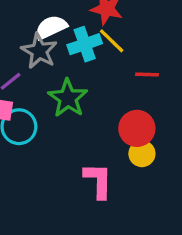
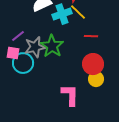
gray star: (39, 51) -> (35, 47), moved, turned 30
red line: (147, 74) -> (91, 36), moved

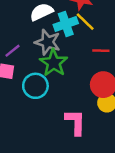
gray star: (35, 47) -> (48, 42), moved, turned 30
cyan circle: (23, 63) -> (35, 86), moved

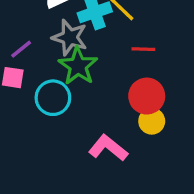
pink L-shape: (75, 122) -> (108, 148), turned -52

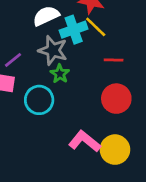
green star: (78, 66) -> (60, 74), size x0.6
yellow circle: (152, 121) -> (115, 150), moved, size x1.4

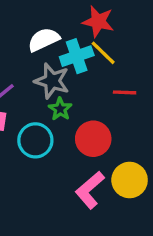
red circle: (116, 99) -> (93, 139), moved
pink L-shape: (85, 141) -> (90, 190), turned -80
yellow circle: (115, 150) -> (130, 180), moved

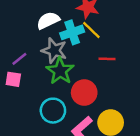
green star: (60, 109) -> (60, 71), size x1.6
cyan circle: (35, 140) -> (53, 111), moved

